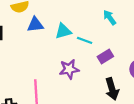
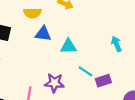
cyan line: (85, 40) -> (85, 71), moved
purple star: (69, 69) -> (54, 83), moved

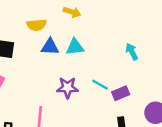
cyan triangle: (69, 46) -> (75, 47), moved
purple star: (54, 83) -> (67, 88), moved

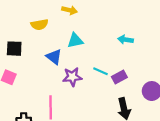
blue triangle: (50, 47) -> (54, 57), moved, turned 42
cyan arrow: (132, 52) -> (125, 40), turned -48

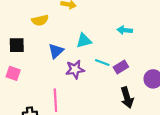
cyan triangle: (75, 41) -> (84, 41), moved
blue triangle: (54, 57) -> (56, 51), turned 42

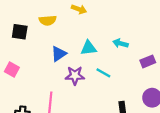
cyan arrow: (125, 30) -> (120, 43), moved
black square: (17, 45) -> (20, 32), moved
purple rectangle: (121, 67) -> (148, 61), moved

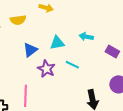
purple rectangle: (148, 61) -> (112, 51), turned 56
purple star: (75, 76) -> (46, 69), turned 30

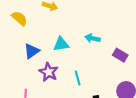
yellow semicircle: (18, 20) -> (19, 18), turned -133
cyan line: (72, 65) -> (78, 78), moved, turned 48

